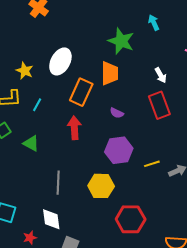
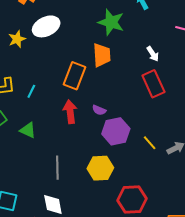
white ellipse: (60, 61) -> (46, 26), moved, turned 40
yellow star: (25, 71) -> (17, 39), moved, turned 30
purple semicircle: (117, 113) -> (99, 110), moved
yellow line: (152, 164) -> (150, 143), turned 70

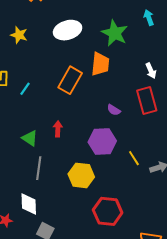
white ellipse: (46, 26) -> (68, 30), moved
yellow star: (17, 39) -> (19, 35), turned 30
purple semicircle: (99, 110) -> (114, 110), moved
red arrow: (70, 112) -> (58, 129), moved, size x0.7
green triangle: (28, 130) -> (30, 138), moved

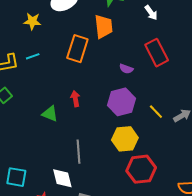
yellow star: (19, 35) -> (32, 21), moved
white arrow: (151, 71) -> (151, 13), moved
cyan line: (25, 89) -> (33, 56), moved, turned 48
gray line: (39, 168) -> (78, 152), moved
yellow hexagon: (81, 175) -> (125, 139), moved

